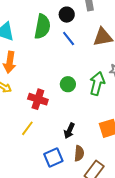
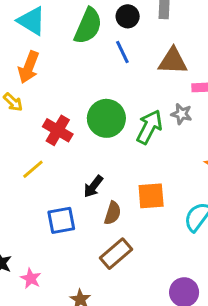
green circle: (68, 84) -> (106, 118), size x1.6
brown semicircle: (79, 153) -> (113, 213), moved

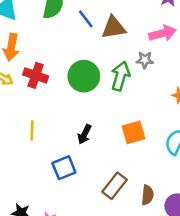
brown triangle: (173, 61) -> (114, 28), moved
red cross: (58, 130) -> (36, 75), moved
yellow line: (33, 169) -> (32, 130), turned -36
brown semicircle: (113, 213) -> (148, 195), moved

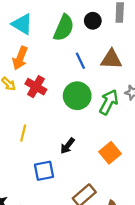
blue line: (86, 19) -> (80, 61), moved
orange square: (134, 132) -> (110, 153), turned -35

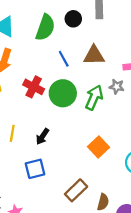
red cross: (36, 87) -> (34, 87), moved
black arrow: (68, 146) -> (42, 136), moved

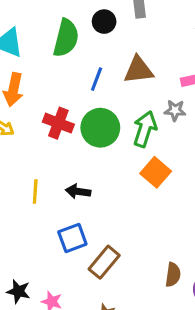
blue line: (64, 59) -> (97, 79), turned 56
black arrow: (42, 136) -> (78, 191), turned 70
orange square: (99, 147) -> (156, 172), moved
brown rectangle: (76, 190) -> (104, 262), moved

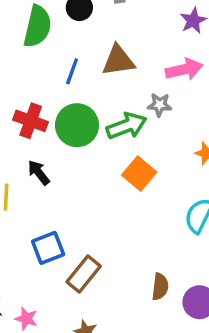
green arrow: (145, 129) -> (126, 126), turned 52
black arrow: (78, 191) -> (39, 172), moved, turned 45

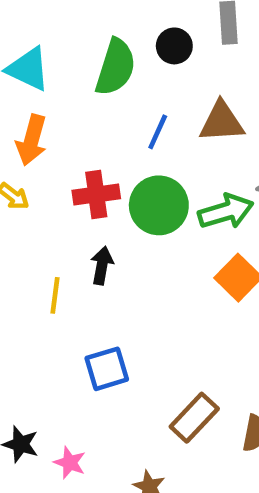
red cross: (31, 121) -> (96, 195), turned -32
black arrow: (39, 172) -> (102, 266), turned 44
brown rectangle: (84, 274) -> (194, 418), moved

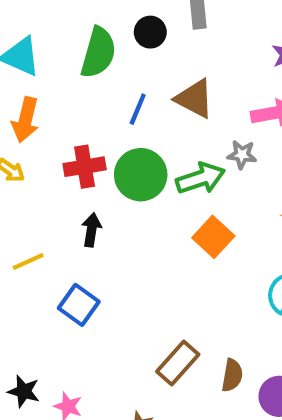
brown triangle: (222, 122) -> (194, 99), turned 33
yellow line: (55, 295) -> (28, 261), moved, turned 60
blue square: (107, 369) -> (79, 305), moved, turned -36

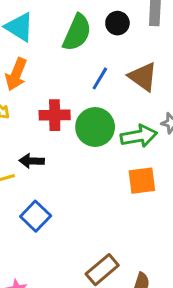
black arrow: (91, 230) -> (32, 161), moved, turned -105
orange square: (213, 237) -> (142, 181), turned 32

